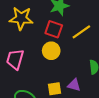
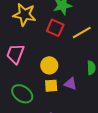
yellow circle: (51, 51) -> (49, 65), moved

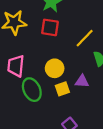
yellow line: (82, 33) -> (85, 38), moved
green ellipse: (22, 94) -> (32, 90), moved, turned 45

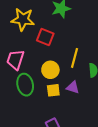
red square: (50, 27) -> (45, 37), moved
yellow line: (85, 38) -> (74, 58), moved, turned -42

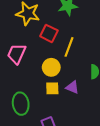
yellow line: (74, 58) -> (69, 47), moved
green ellipse: (25, 85) -> (21, 104), moved

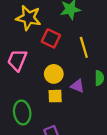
yellow line: (69, 47) -> (84, 47), moved, turned -36
purple triangle: (72, 87) -> (77, 86), moved

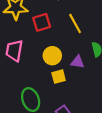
red square: (51, 38) -> (42, 22), turned -30

